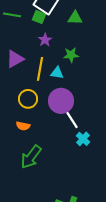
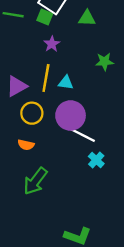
green star: (71, 55) -> (105, 62), moved
purple triangle: (15, 59) -> (17, 86), moved
white line: (70, 117) -> (81, 134), turned -30

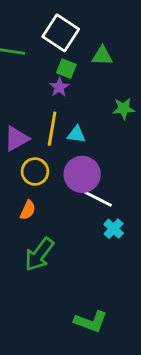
green square: (45, 17) -> (66, 69), moved
orange semicircle: (26, 145) -> (28, 210), turned -77

